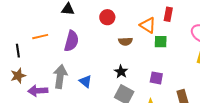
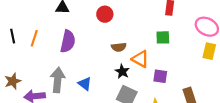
orange triangle: (148, 25) -> (140, 59), moved
orange line: (40, 37) -> (34, 38), turned -56
brown semicircle: (126, 41) -> (119, 47), moved
black line: (18, 51) -> (13, 36), moved

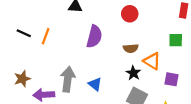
red circle: (105, 14) -> (130, 14), moved
black line: (13, 36) -> (24, 33), turned -56
purple semicircle: (68, 41) -> (94, 36), moved

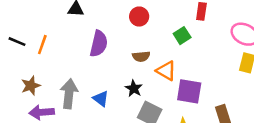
green square: (176, 40) -> (182, 36), moved, turned -32
black star: (133, 73) -> (134, 88), moved
brown star: (22, 79) -> (31, 86), moved
purple square: (172, 79) -> (189, 91), size x1.5

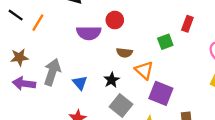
red circle: (139, 17) -> (115, 20), moved
purple semicircle: (99, 44) -> (89, 33), turned 65

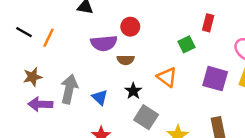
brown semicircle: (124, 53) -> (126, 60), moved
purple square: (161, 93) -> (215, 79), moved

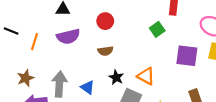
black line: (24, 32) -> (11, 31), moved
purple semicircle: (104, 43) -> (68, 36), moved
orange triangle: (167, 77) -> (146, 76), moved

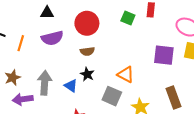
red circle: (105, 21) -> (87, 23), size x1.5
green square: (157, 29) -> (128, 18), moved, turned -32
black star: (116, 77) -> (87, 74), moved

